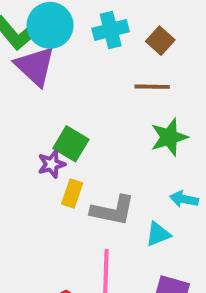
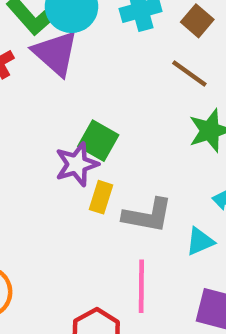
brown line: (152, 87) -> (189, 74), turned 36
purple star: (52, 164) -> (77, 164), size x1.4

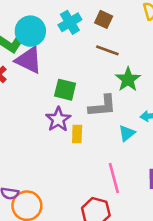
green square: (98, 141) -> (65, 90), moved
gray L-shape: (148, 215) -> (102, 106), moved
cyan triangle: (200, 241) -> (127, 133), moved

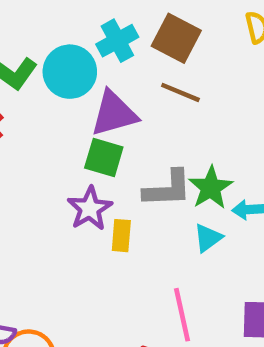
brown square: (104, 19) -> (176, 38), size x1.5
cyan circle: (30, 31) -> (70, 72), moved
purple triangle: (29, 60) -> (114, 114), moved, turned -44
green star: (128, 79) -> (211, 188), moved

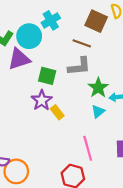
brown square: (176, 38) -> (96, 21), moved
purple triangle: (114, 114) -> (19, 59), moved
gray L-shape: (168, 189) -> (79, 66), moved
yellow rectangle: (121, 236) -> (57, 112), turned -40

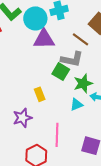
purple triangle: (19, 59) -> (44, 39), moved
green square: (47, 76) -> (61, 72), moved
purple star: (42, 100) -> (22, 118), moved

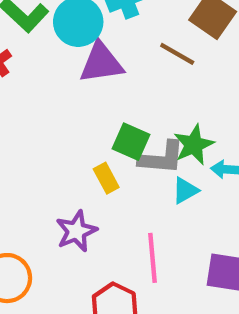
gray L-shape: (72, 59) -> (162, 158), moved
green square: (61, 72) -> (131, 142), moved

